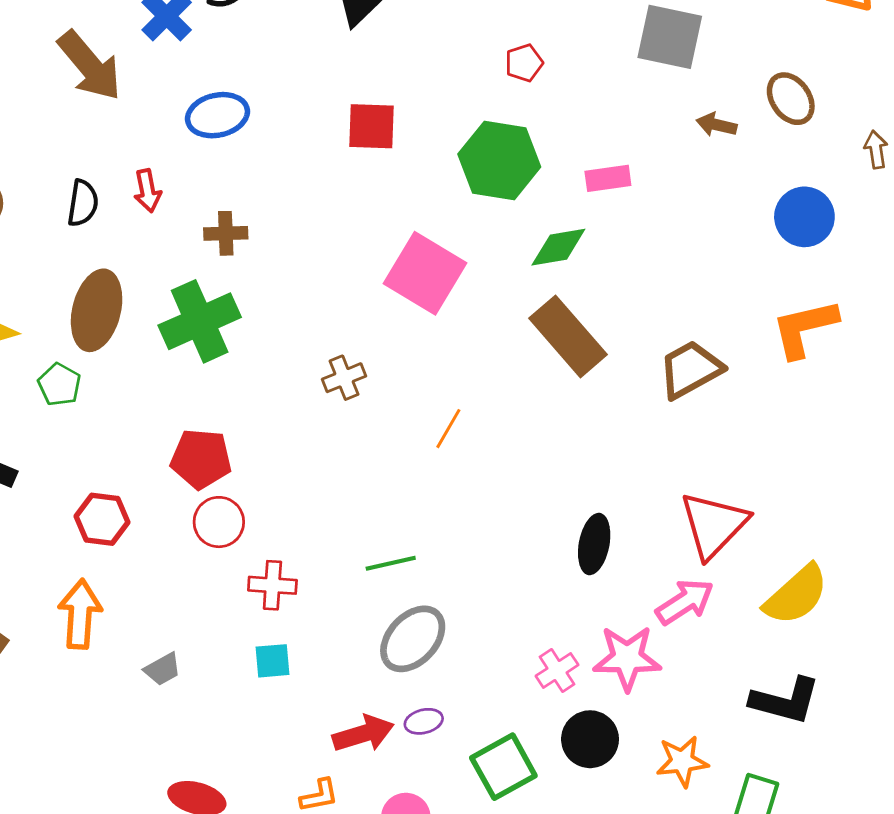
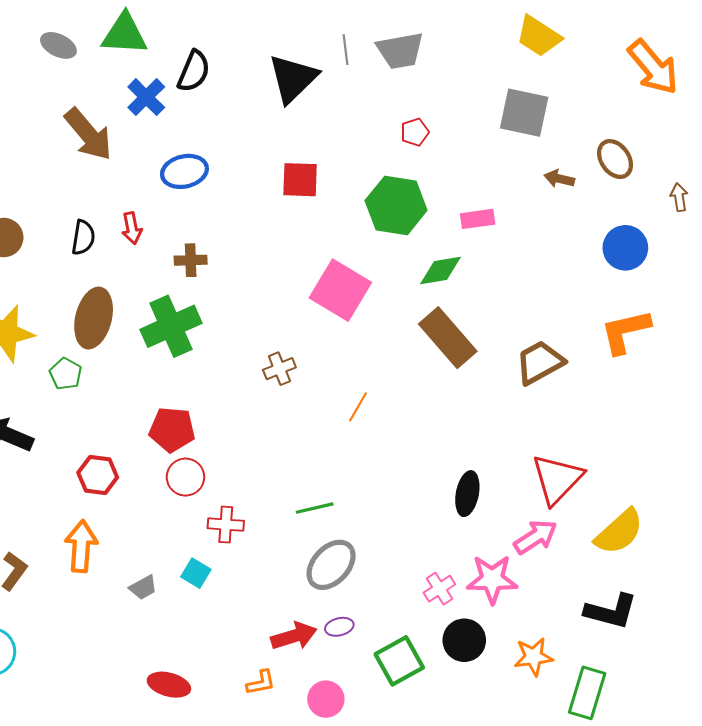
cyan square: (272, 661) -> (196, 573), moved, turned 36

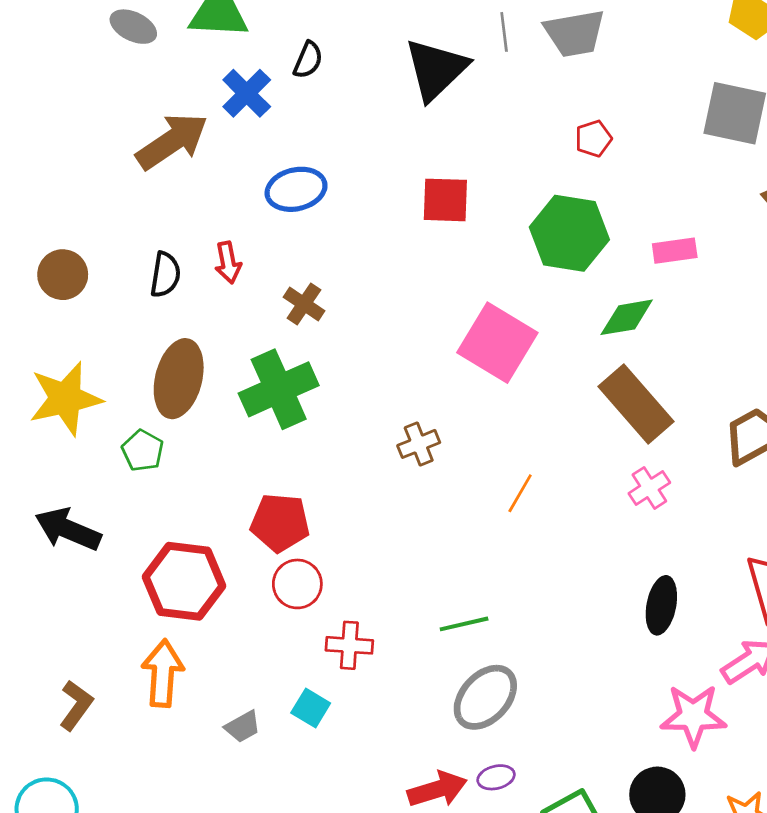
black semicircle: (194, 71) -> (308, 60), size x0.7
brown arrow: (88, 134) -> (172, 141), turned -84
brown cross: (191, 260) -> (304, 304), turned 36
red hexagon: (98, 475) -> (184, 581), size x1.5
pink cross: (439, 589) -> (649, 488), moved

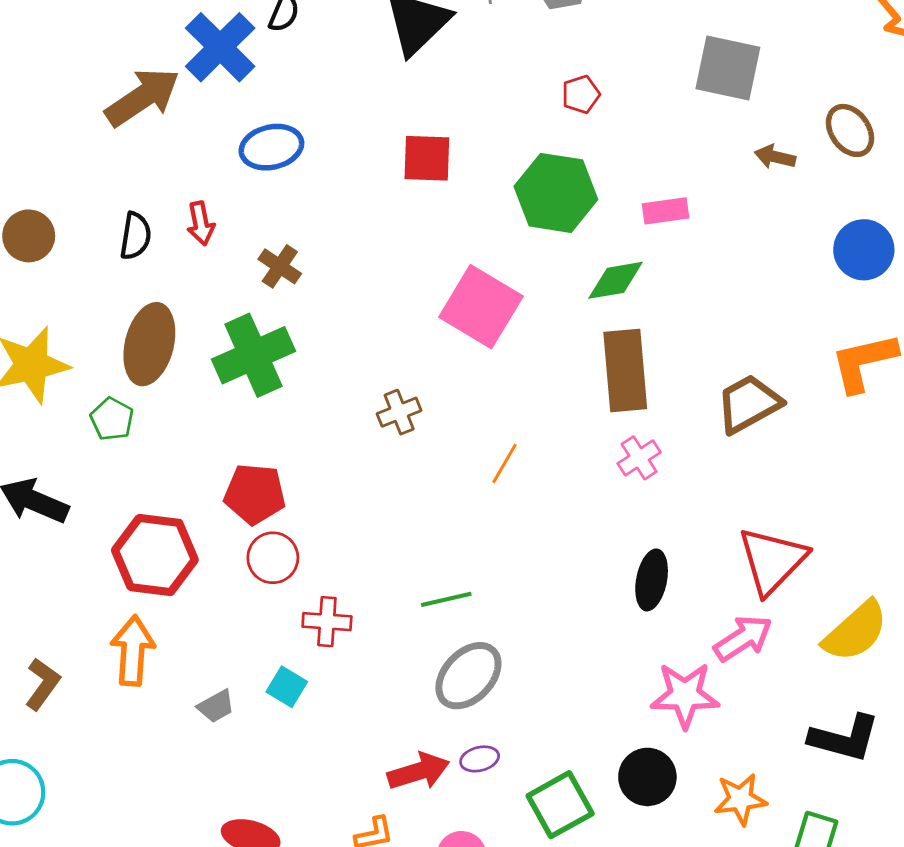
blue cross: (247, 93) -> (220, 47), size x1.4
brown rectangle: (636, 404) -> (625, 370), turned 36

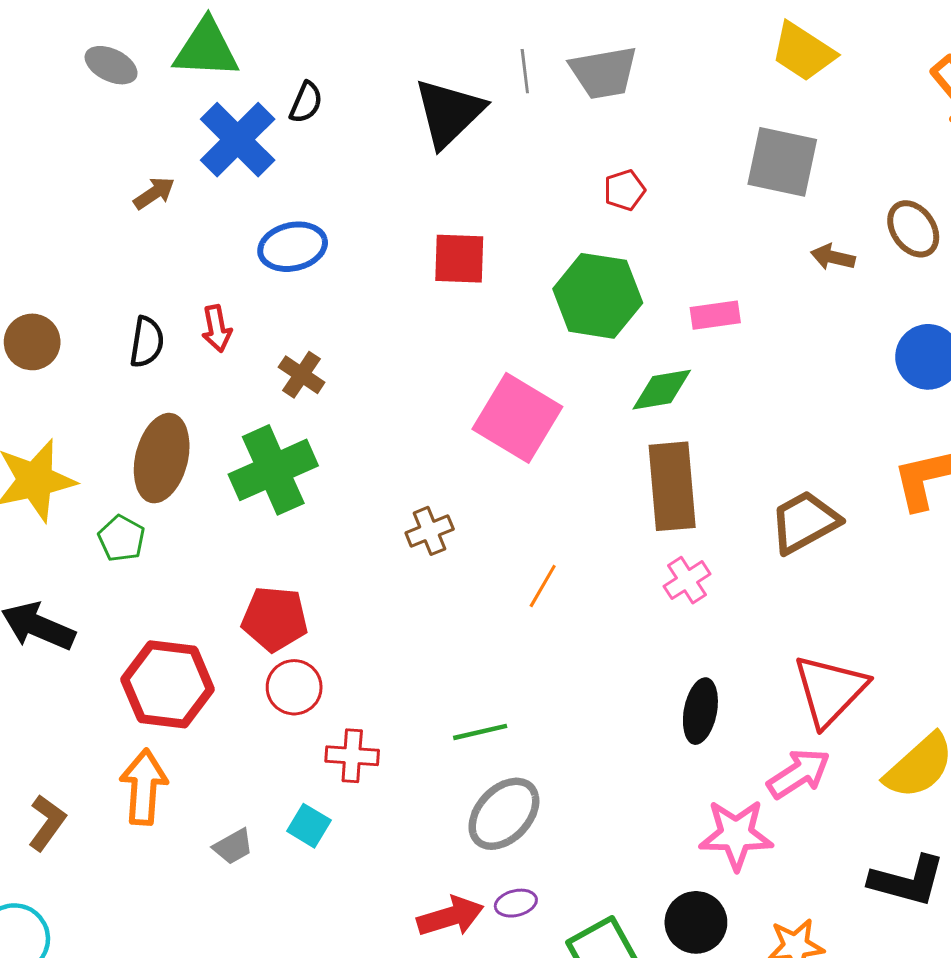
brown arrow: (142, 97) -> (154, 193), size x0.5

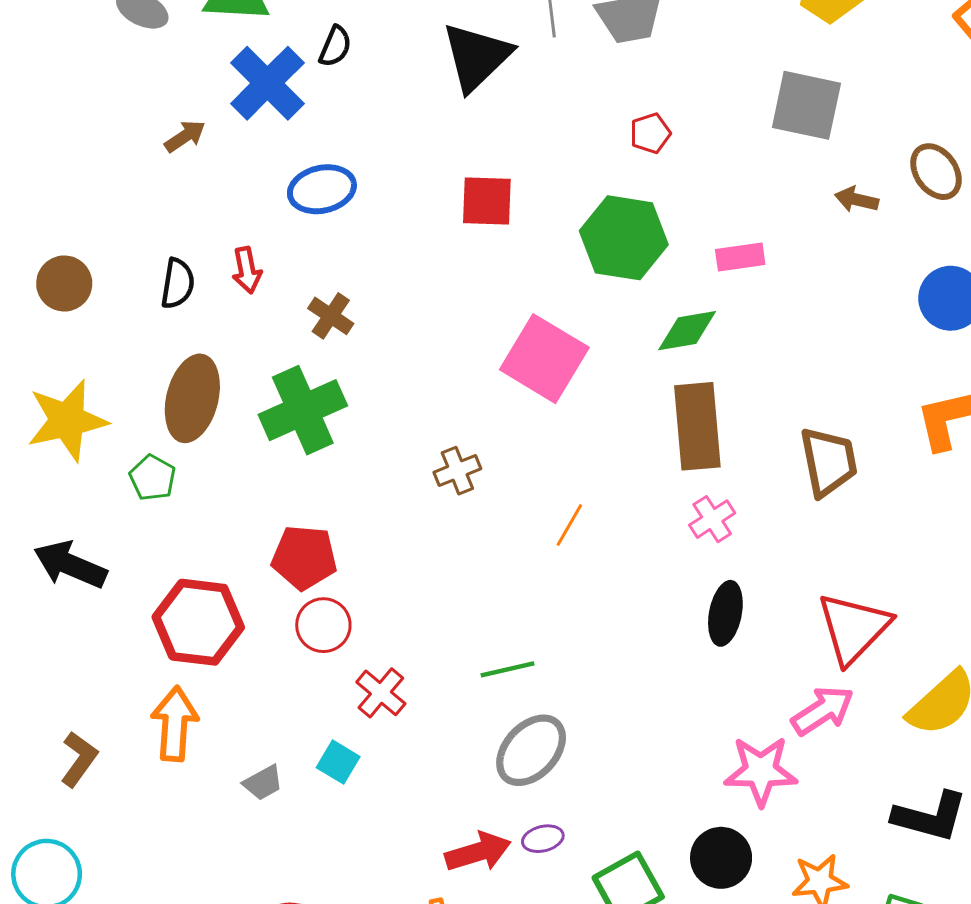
brown trapezoid: (805, 522) -> (829, 462), turned 108
black ellipse: (700, 711) -> (725, 613), moved
red cross: (352, 756) -> (381, 693), turned 36

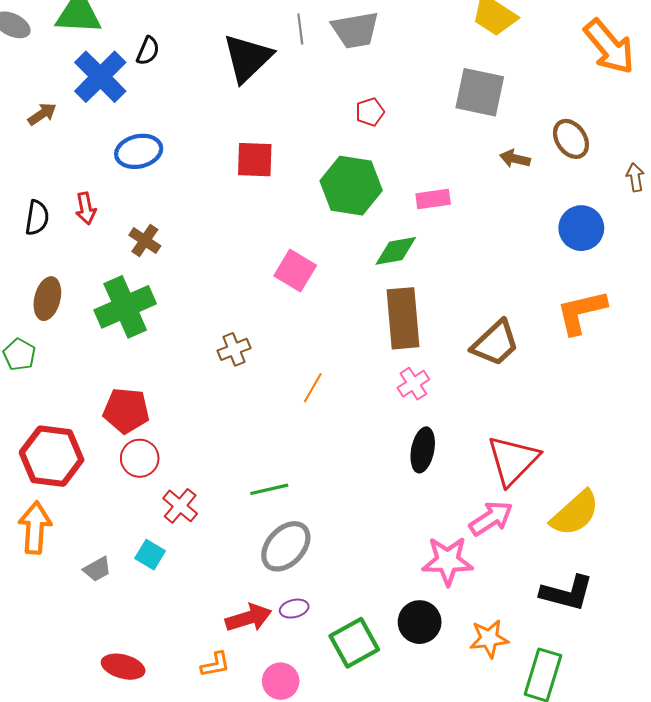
pink square: (544, 359) -> (295, 271), size x0.7
brown ellipse: (192, 398) -> (47, 299), size x0.7
brown trapezoid: (829, 462) -> (495, 343), turned 58

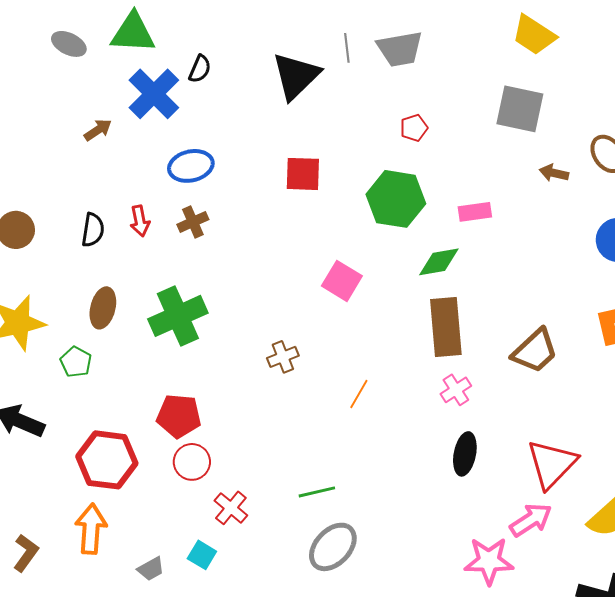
brown cross: (145, 241) -> (193, 222), moved, turned 32

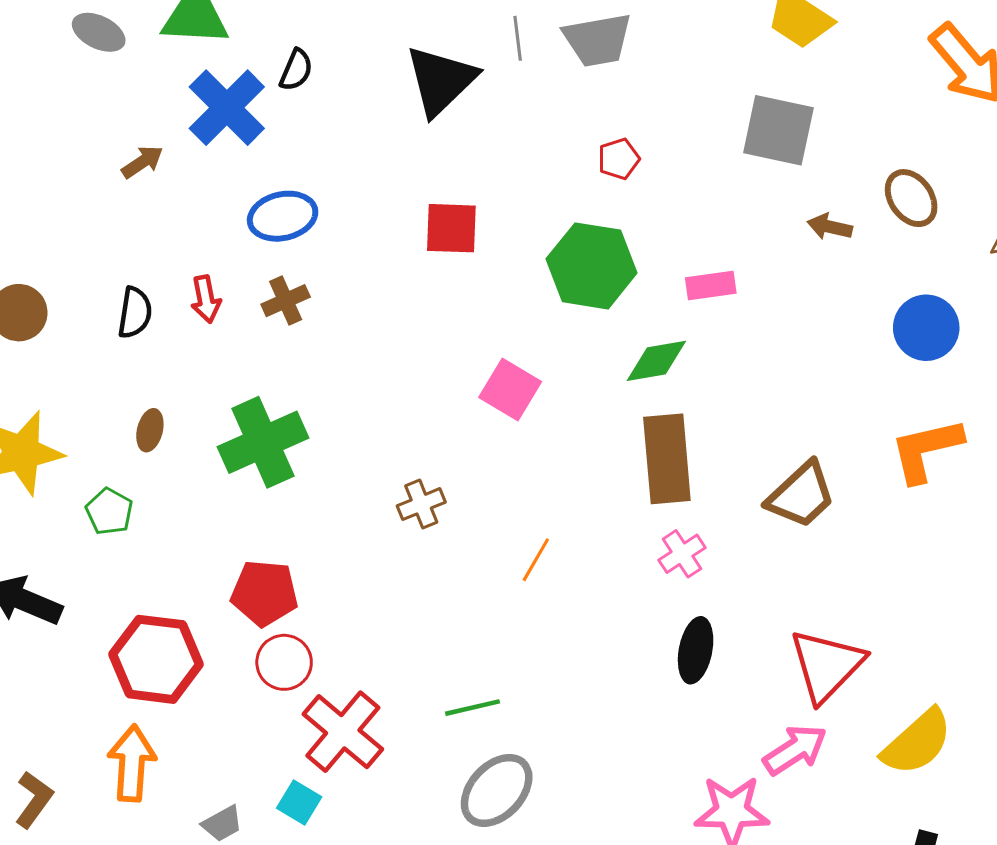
brown ellipse: (103, 308) -> (150, 430), size x0.7
red cross: (231, 508) -> (343, 732), size x1.6

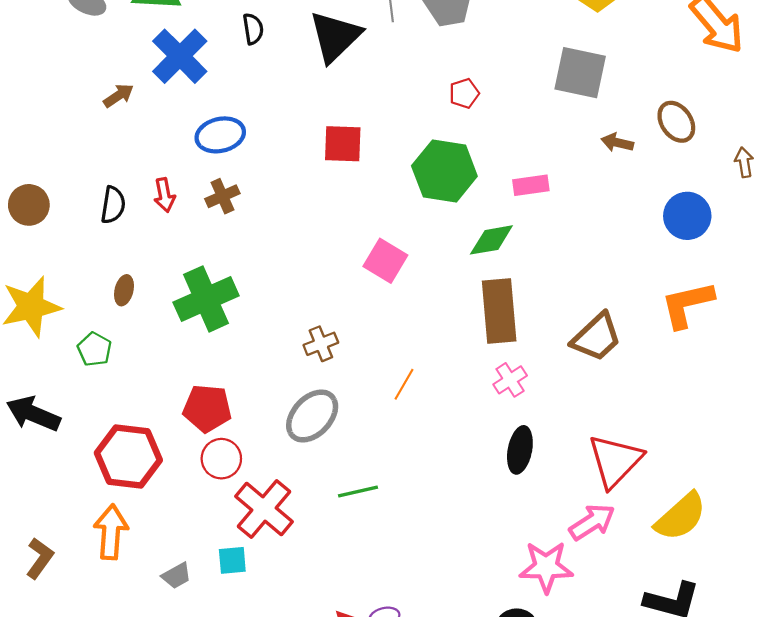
black semicircle: (296, 70) -> (253, 29), moved, turned -32
gray ellipse: (497, 790) -> (312, 416), moved
cyan square: (299, 803) -> (232, 560), turned -36

